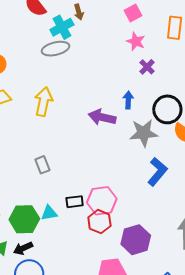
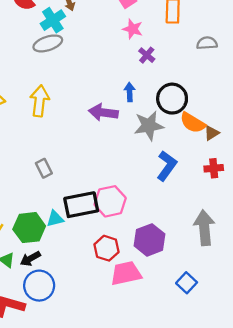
black rectangle: (75, 202) -> (81, 205), size x1.8
red hexagon: (99, 222) -> (107, 248), moved

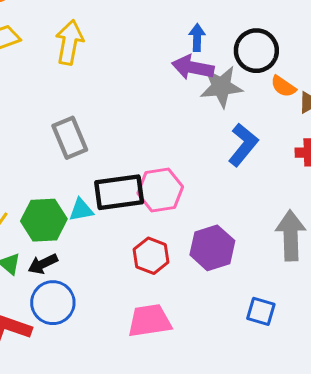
purple arrow: (103, 112) -> (193, 67), moved
orange semicircle: (193, 123) -> (283, 86), size x0.7
gray rectangle: (44, 168) -> (70, 138), size x1.5
pink trapezoid: (126, 273) -> (150, 321), moved
blue square: (187, 283) -> (261, 311), turned -30

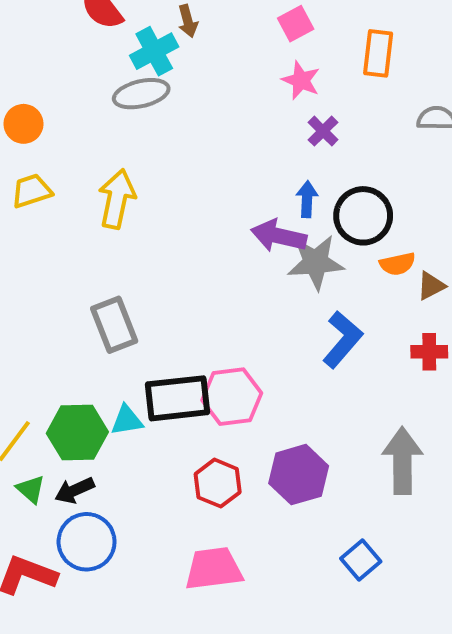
blue arrow: (197, 38) -> (307, 199), moved
orange semicircle: (283, 86) -> (398, 264), turned -48
blue square: (261, 311) -> (361, 560), turned 32

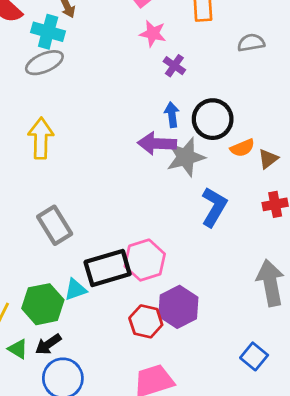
cyan cross: (154, 51) -> (48, 32), turned -36
purple hexagon: (299, 475) -> (178, 307), moved

